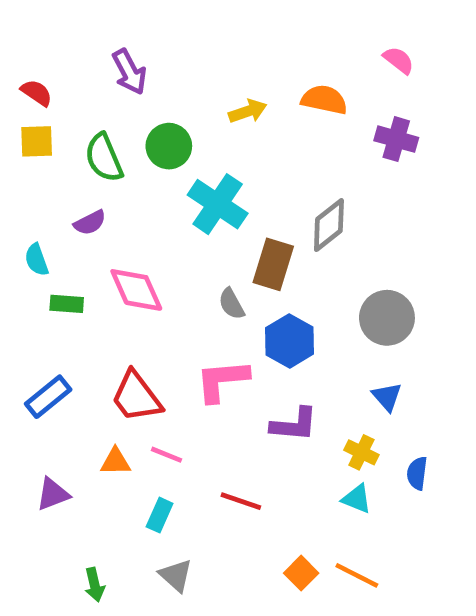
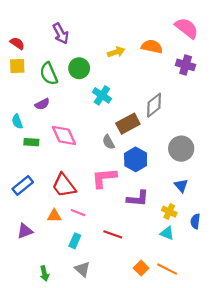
pink semicircle: (399, 60) -> (187, 28), size x1.6
cyan cross: (218, 204) -> (102, 95), size x0.7
brown rectangle: (273, 264) -> (128, 124), turned 45

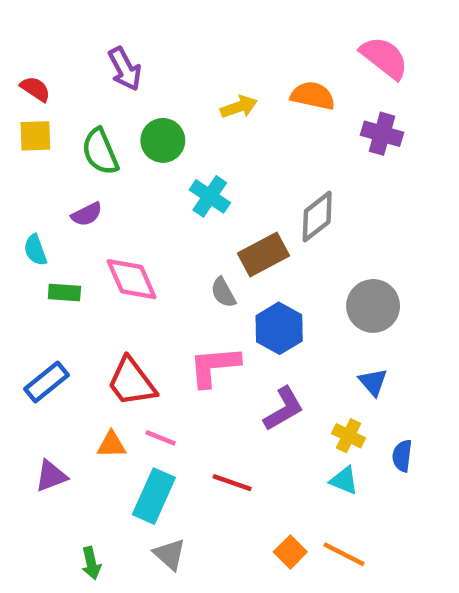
purple L-shape: (138, 199) -> (284, 409), turned -35
cyan rectangle: (75, 241) -> (154, 496), size x1.6

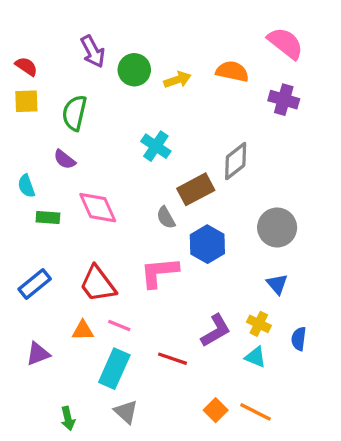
green circle: (163, 140) -> (134, 70), moved
green semicircle: (100, 152) -> (74, 113), turned 36
purple semicircle: (87, 214) -> (65, 159), turned 65
purple L-shape: (284, 409) -> (216, 330), moved

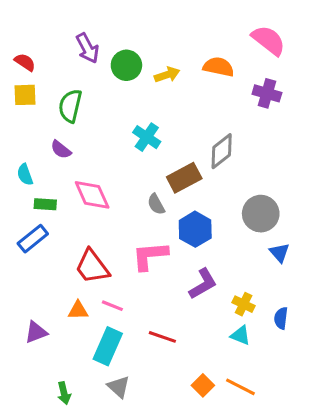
blue rectangle: (35, 284) -> (33, 239), moved
blue triangle: (277, 284) -> (279, 253), moved
purple L-shape: (216, 330) -> (203, 284), moved

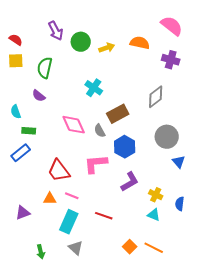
gray diamond: (222, 151) -> (156, 97), moved
pink diamond: (92, 195) -> (74, 125), moved

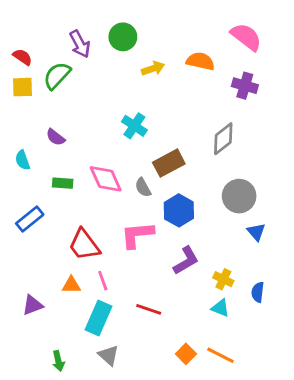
green circle: (81, 42) -> (123, 37), moved
green semicircle: (45, 68) -> (57, 76), moved, turned 30
green rectangle: (29, 131) -> (63, 183), moved
pink line: (72, 196) -> (103, 281), turned 48

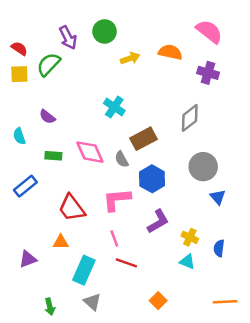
pink line: (103, 281) -> (114, 238), moved
orange line: (220, 355) -> (225, 302), moved, turned -30

